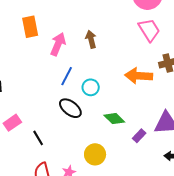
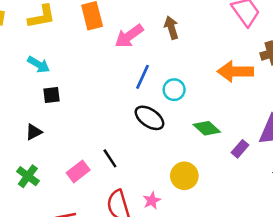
pink arrow: (58, 44) -> (129, 36), turned -145
pink rectangle: (12, 123) -> (78, 171), moved

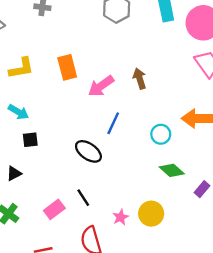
cyan circle: (174, 90) -> (161, 134), moved
black ellipse: (149, 118) -> (88, 151), moved
pink star: (152, 201) -> (121, 217), moved

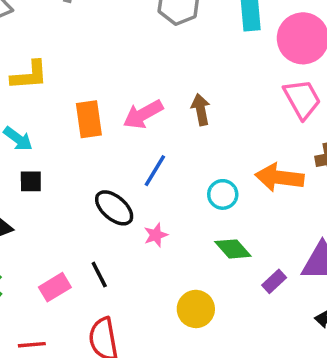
orange rectangle: (67, 67) -> (89, 119), moved
pink star: (121, 217) -> (156, 235), moved

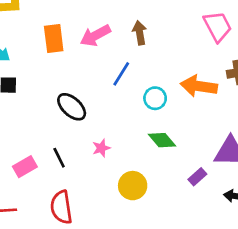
blue line: (155, 171) -> (121, 74), moved
pink star: (156, 235) -> (101, 148), moved
purple rectangle: (274, 281) -> (197, 177), moved

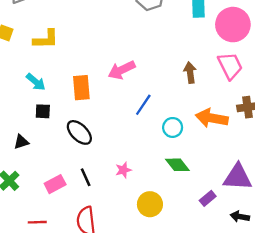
brown arrow: (140, 33) -> (190, 73), moved
orange rectangle: (54, 38) -> (81, 88), moved
black ellipse: (72, 107) -> (79, 132), moved

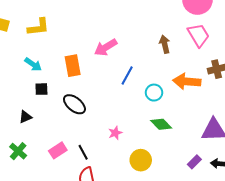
black line: (86, 177) -> (83, 152), moved
purple rectangle: (208, 198) -> (194, 162), moved

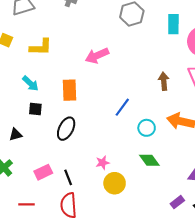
pink arrow: (106, 47) -> (97, 56), moved
black ellipse: (74, 104) -> (66, 129), turned 70
yellow circle: (141, 160) -> (115, 183), moved

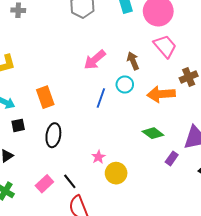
pink arrow: (97, 56) -> (95, 60), moved
cyan circle: (147, 128) -> (125, 85), moved
green diamond: (149, 160) -> (153, 133), moved
purple rectangle: (177, 202) -> (172, 158), moved

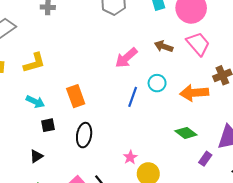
brown arrow: (133, 61) -> (164, 46), moved, turned -48

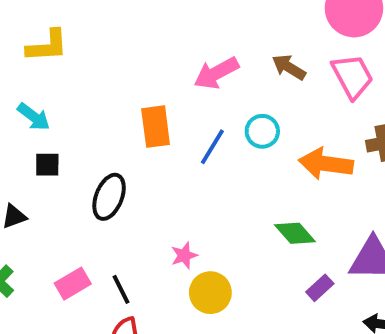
orange rectangle: (76, 96) -> (156, 127), moved

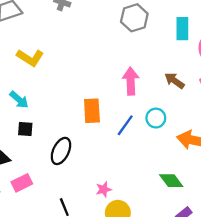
yellow L-shape: (47, 46) -> (30, 58), turned 32
pink arrow: (216, 73) -> (131, 81), turned 112
pink rectangle: (73, 284) -> (22, 183), moved

